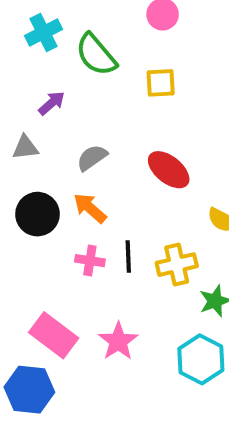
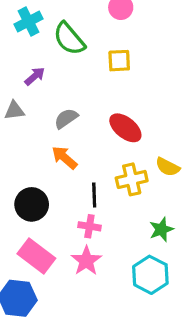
black circle: (37, 214) -> (32, 204), moved
pink cross: (90, 261) -> (89, 226), moved
yellow cross: (177, 265) -> (132, 179), moved

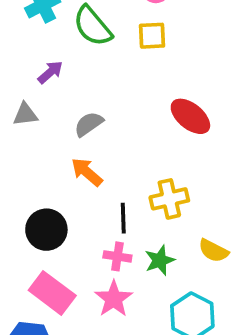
yellow square: (119, 61) -> (152, 36), moved
red ellipse: (125, 128) -> (190, 116), moved
yellow semicircle: (168, 167) -> (213, 251), moved
green star: (161, 229) -> (160, 260), moved

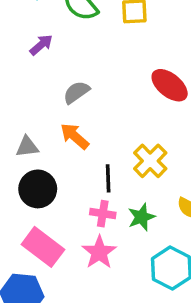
gray triangle: (25, 114) -> (27, 147), moved
yellow cross: (169, 199) -> (150, 161), turned -32

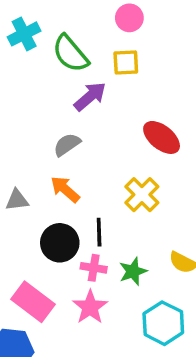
purple arrow: (41, 45) -> (90, 96), moved, size x1.4
yellow cross: (150, 161) -> (142, 195), moved
black circle: (38, 189) -> (60, 243), moved

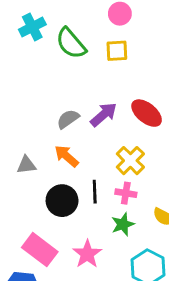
purple arrow: (90, 96) -> (104, 115), moved
pink cross: (94, 268) -> (126, 193), moved

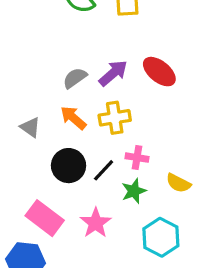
yellow cross: (130, 161) -> (115, 118), moved, turned 36
gray triangle: (26, 165) -> (30, 127), turned 42
black line: (95, 192) -> (104, 170), moved, turned 45

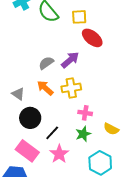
red ellipse: (159, 72) -> (92, 38), moved
black circle: (69, 166) -> (30, 118), moved
black line: (104, 170) -> (52, 133), moved

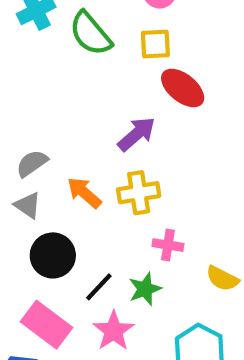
gray semicircle: (46, 63) -> (32, 163), moved
green star: (83, 134) -> (145, 289), moved

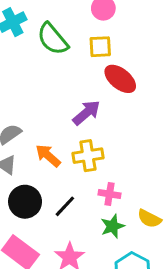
black line: (99, 287) -> (65, 206), moved
green star: (145, 289) -> (113, 226), moved

